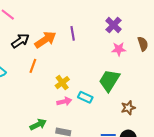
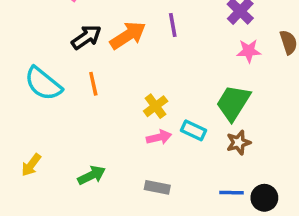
orange line: (33, 66) -> (93, 84), moved, turned -32
brown star: (128, 108) -> (238, 142), moved
green arrow: (38, 124) -> (92, 175), moved

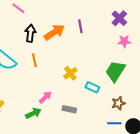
black arrow: (86, 37) -> (30, 33), turned -48
pink arrow: (159, 137) -> (45, 97), moved, turned -32
brown star: (238, 142) -> (118, 103), moved
gray rectangle: (157, 187) -> (69, 109), moved

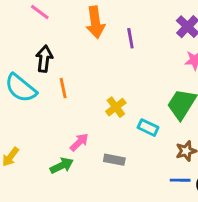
orange arrow: (54, 32) -> (95, 22), moved, turned 115
black arrow: (30, 33) -> (44, 59), moved

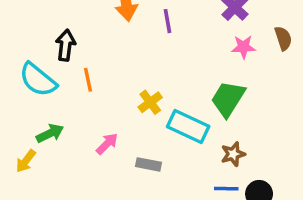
cyan rectangle: (148, 128) -> (188, 126), size x1.6
green arrow: (62, 166) -> (50, 133), moved

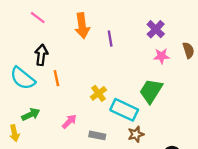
brown star: (233, 154) -> (136, 134), moved
yellow arrow: (26, 161) -> (14, 133), turned -49

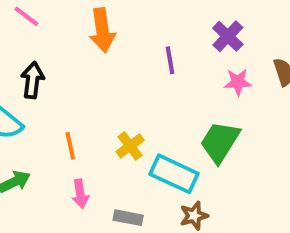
purple line: (110, 39) -> (170, 60), moved
orange line: (56, 78) -> (70, 146), moved
pink arrow: (69, 121) -> (80, 194), turned 126

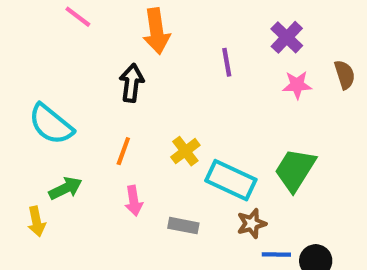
black arrow: (32, 80) -> (132, 83), moved
green trapezoid: (220, 142) -> (295, 170), moved
orange line: (70, 146) -> (123, 151), turned 32

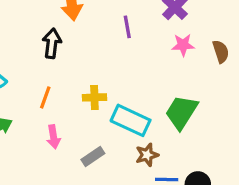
brown semicircle: (345, 75) -> (221, 52), moved
yellow cross: (185, 151) -> (94, 97), turned 35
gray rectangle: (183, 226) -> (93, 156), turned -45

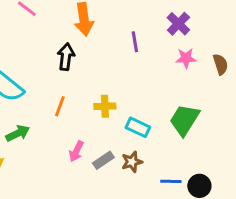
cyan rectangle: (131, 120) -> (138, 127), size x0.7
pink arrow: (53, 137) -> (76, 151), moved, turned 35
brown star: (147, 155) -> (132, 162), moved

